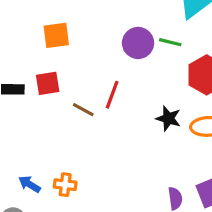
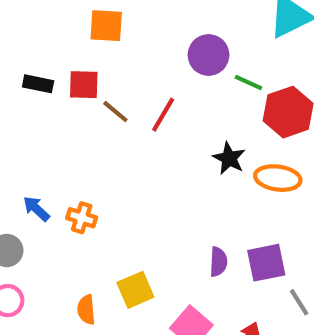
green line: (170, 42) -> (248, 82), moved
brown line: (83, 110) -> (115, 112), moved

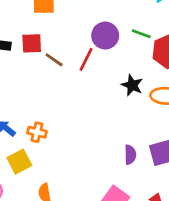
purple circle: (208, 55) -> (105, 36), moved
yellow square: (135, 290) -> (19, 162), moved

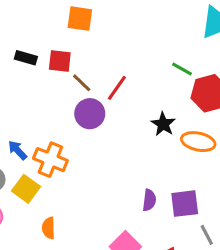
purple circle: (105, 36) -> (90, 114), moved
orange cross: (37, 132) -> (50, 160), size x1.5
yellow square: (19, 162) -> (26, 189), turned -35

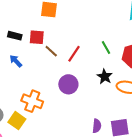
green line: (182, 69) -> (106, 47), moved, turned 32
purple circle: (90, 114) -> (68, 84), moved
blue arrow: (17, 150) -> (16, 61), moved

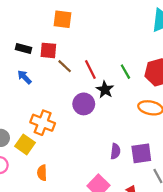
green line: (106, 47) -> (125, 72), moved
red line: (74, 54) -> (90, 69), turned -60
black star: (105, 76) -> (105, 90), moved

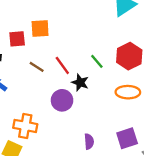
orange square: (63, 19) -> (40, 29), moved
red square: (48, 50) -> (17, 39), moved
purple semicircle: (115, 151) -> (89, 142), moved

